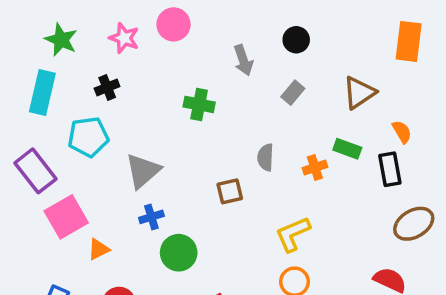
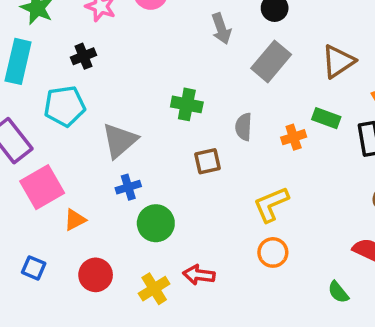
gray rectangle: (293, 93) -> (271, 61), size x1.6
green cross: (199, 104) -> (187, 104), moved

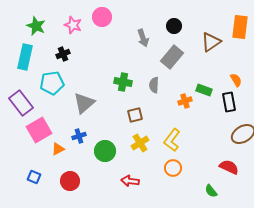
brown triangle: (338, 61) -> (211, 42), moved
gray semicircle: (244, 127) -> (154, 85), moved
blue cross: (128, 187) -> (79, 136), moved
yellow L-shape: (271, 204) -> (172, 140), turned -30
yellow cross: (154, 289) -> (140, 143), moved

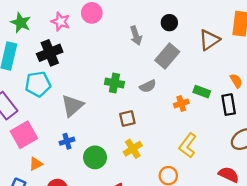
black cross: (63, 54) -> (50, 53), size x1.6
gray semicircle: (154, 85) -> (148, 86), turned -119
yellow L-shape: (172, 140) -> (188, 145), moved
orange triangle: (58, 149) -> (36, 164), moved

